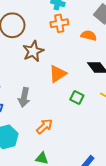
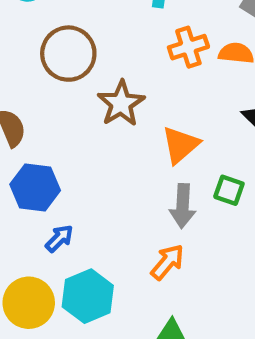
orange cross: (59, 23) -> (188, 47), moved
gray arrow: (24, 97) -> (183, 206), moved

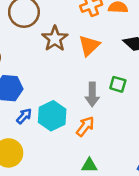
orange triangle: (180, 145) -> (89, 46), moved
cyan hexagon: (88, 296) -> (52, 116), moved

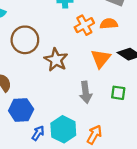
orange triangle: (89, 46) -> (101, 59), moved
gray arrow: (92, 94) -> (86, 92), moved

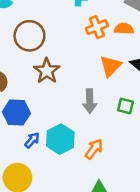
brown star: (56, 60) -> (47, 71), moved

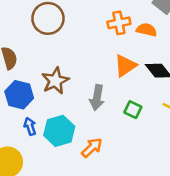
brown star: (47, 71) -> (55, 81), moved
blue arrow: (32, 140) -> (30, 126), turned -70

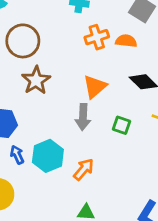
orange triangle: (125, 66) -> (95, 87), moved
brown star: (55, 81) -> (36, 80), moved

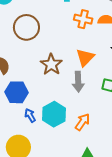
orange cross: (97, 37) -> (83, 19), turned 36
brown star: (36, 80) -> (51, 64), moved

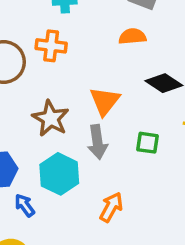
orange cross: (83, 19) -> (51, 46), moved
cyan hexagon: (54, 114) -> (59, 174), moved

